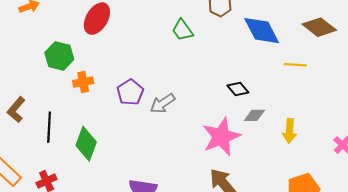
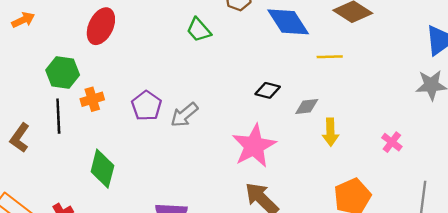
black diamond: (238, 89) -> (268, 90), turned -30
gray diamond: (254, 115) -> (307, 106), moved
black line: (49, 127) -> (58, 116), moved

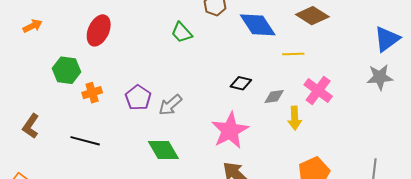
black line: (58, 116) -> (85, 141), moved, turned -72
pink cross: (392, 142) -> (318, 90), moved, size x1.6
green diamond: (102, 169) -> (163, 150), moved, turned -44

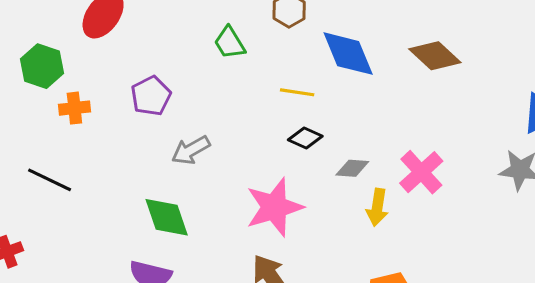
yellow line: (293, 54) -> (297, 92), moved
purple pentagon: (138, 98) -> (151, 96), moved

